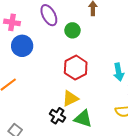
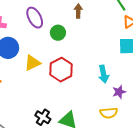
yellow triangle: (70, 98) -> (32, 63), moved

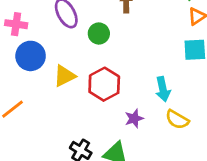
purple star: (119, 92) -> (134, 118), moved
yellow semicircle: (109, 113) -> (177, 119), moved, turned 36

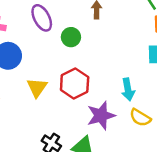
yellow triangle: (64, 76) -> (37, 88), moved, turned -30
purple star: (134, 118) -> (101, 116), size x1.6

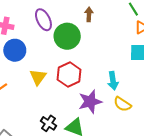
green circle: (71, 37) -> (67, 36), size x1.6

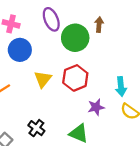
brown arrow: (89, 14) -> (99, 25), moved
purple star: (90, 102) -> (96, 107), size x0.7
black cross: (49, 123) -> (36, 128), moved

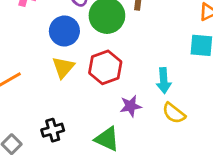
blue circle: (20, 50) -> (64, 31), moved
black cross: (36, 128) -> (53, 130), turned 35

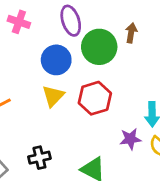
purple star: (131, 106) -> (130, 139), moved

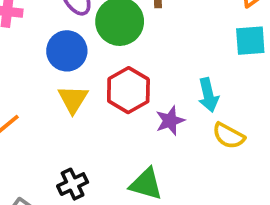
purple star: (130, 139) -> (170, 121), moved

